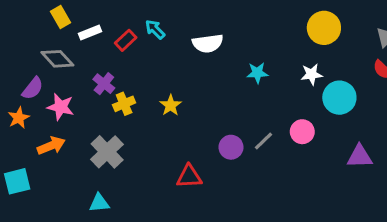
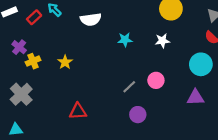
cyan circle: (339, 98) -> (201, 64), moved
purple circle: (231, 147) -> (138, 115), moved

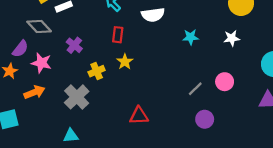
red rectangle: (34, 17) -> (118, 35), moved, turned -40
yellow cross: (33, 61) -> (97, 71), moved

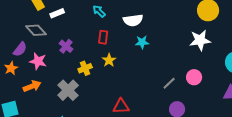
cyan star: (191, 37) -> (142, 42), moved
white star: (232, 38) -> (200, 40), size x1.5

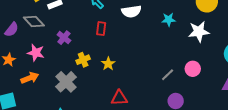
cyan star: (142, 42) -> (169, 19), moved
purple semicircle: (20, 49) -> (12, 30), moved
yellow star: (109, 60) -> (108, 64), moved

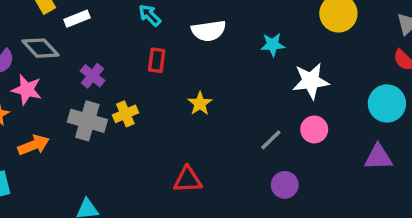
white star: (199, 32) -> (311, 81), moved
pink star: (36, 53) -> (27, 90), moved
yellow star: (108, 64) -> (200, 103), moved
gray cross: (66, 82) -> (87, 121), moved, turned -30

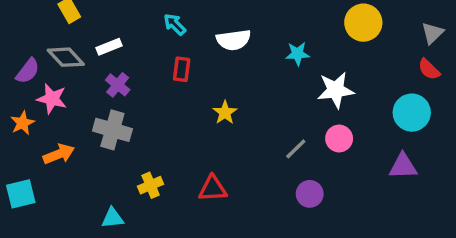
white rectangle: (77, 19) -> (109, 47), moved
yellow cross: (125, 114) -> (151, 185), moved

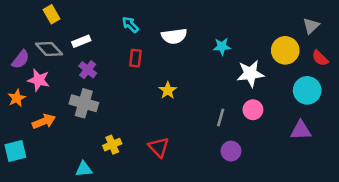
yellow circle: (363, 23) -> (285, 50), moved
gray triangle: (433, 33) -> (311, 26), moved
gray line: (296, 149) -> (221, 117), turned -30
red triangle: (213, 189) -> (159, 147), turned 50

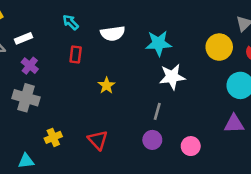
cyan star: (222, 46) -> (159, 43), size x1.5
white star: (250, 74) -> (172, 77), moved
pink circle: (253, 110) -> (191, 146), moved
purple circle: (231, 151) -> (152, 140), moved

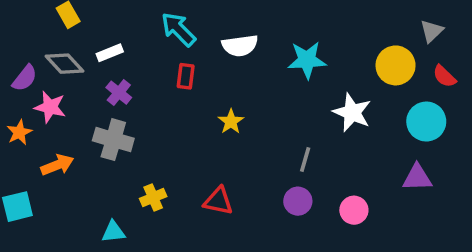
cyan arrow: (71, 22) -> (178, 29), size x1.5
white star: (172, 77) -> (352, 112), moved, turned 30
red triangle: (98, 140) -> (218, 201), turned -35

